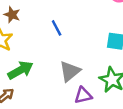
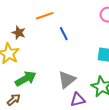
blue line: (57, 28) -> (64, 34), moved

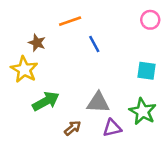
gray triangle: (67, 80) -> (98, 103), turned 42
brown arrow: (14, 100) -> (73, 128), moved

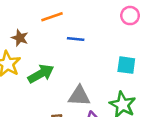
blue line: (94, 44) -> (76, 39), turned -56
green arrow: (46, 101) -> (41, 74), moved

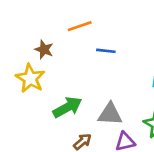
green arrow: (41, 74) -> (67, 107), moved

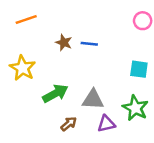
orange line: (80, 26) -> (26, 19), moved
brown star: (44, 49) -> (64, 43), moved

